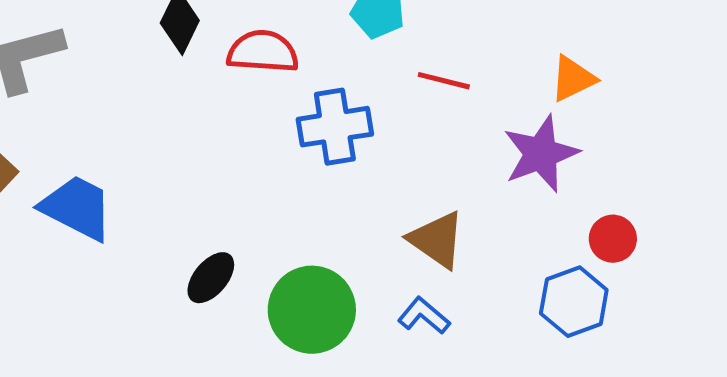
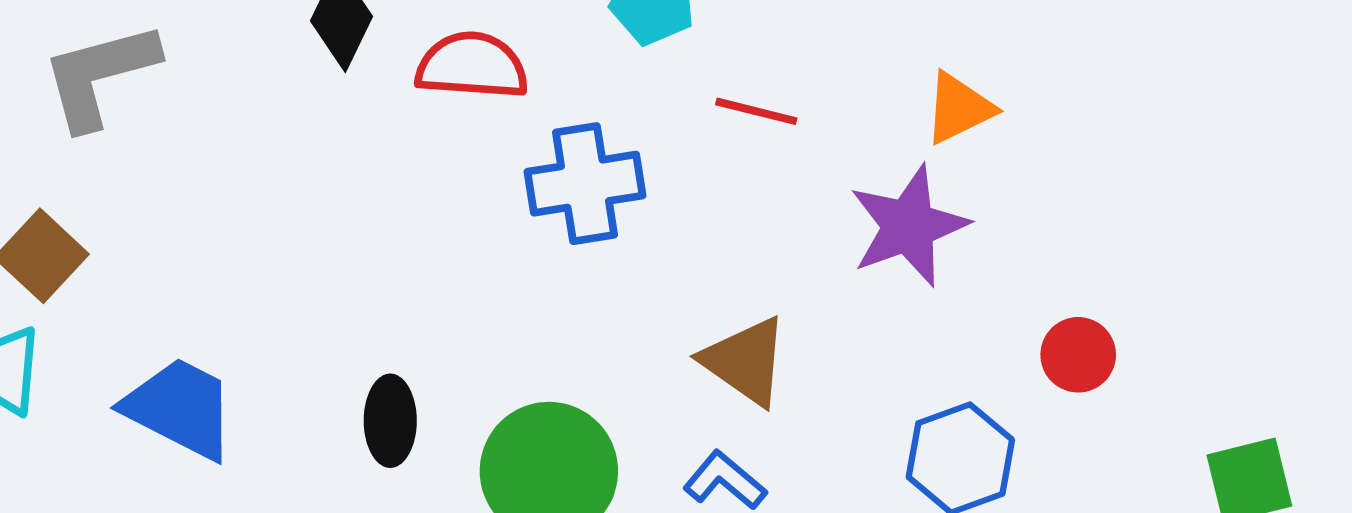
blue trapezoid: (77, 208) -> (180, 408), moved
red circle: (613, 239) -> (1078, 355), moved
black ellipse: (211, 278) -> (390, 421), turned -40

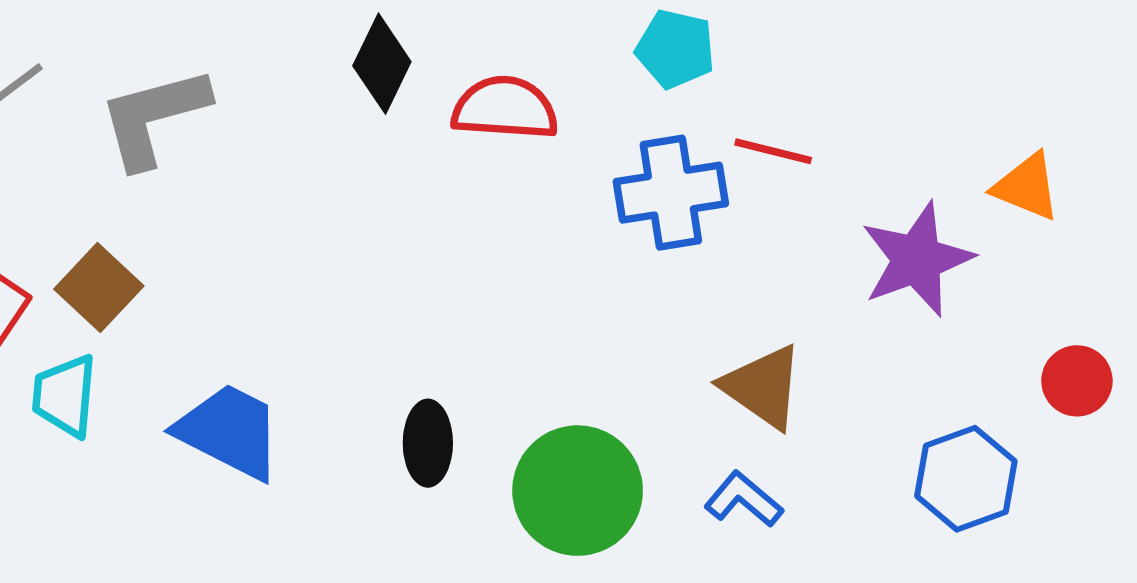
orange triangle: (959, 108) -> (1027, 187), moved, turned 48
blue cross: (585, 184) -> (671, 193), moved

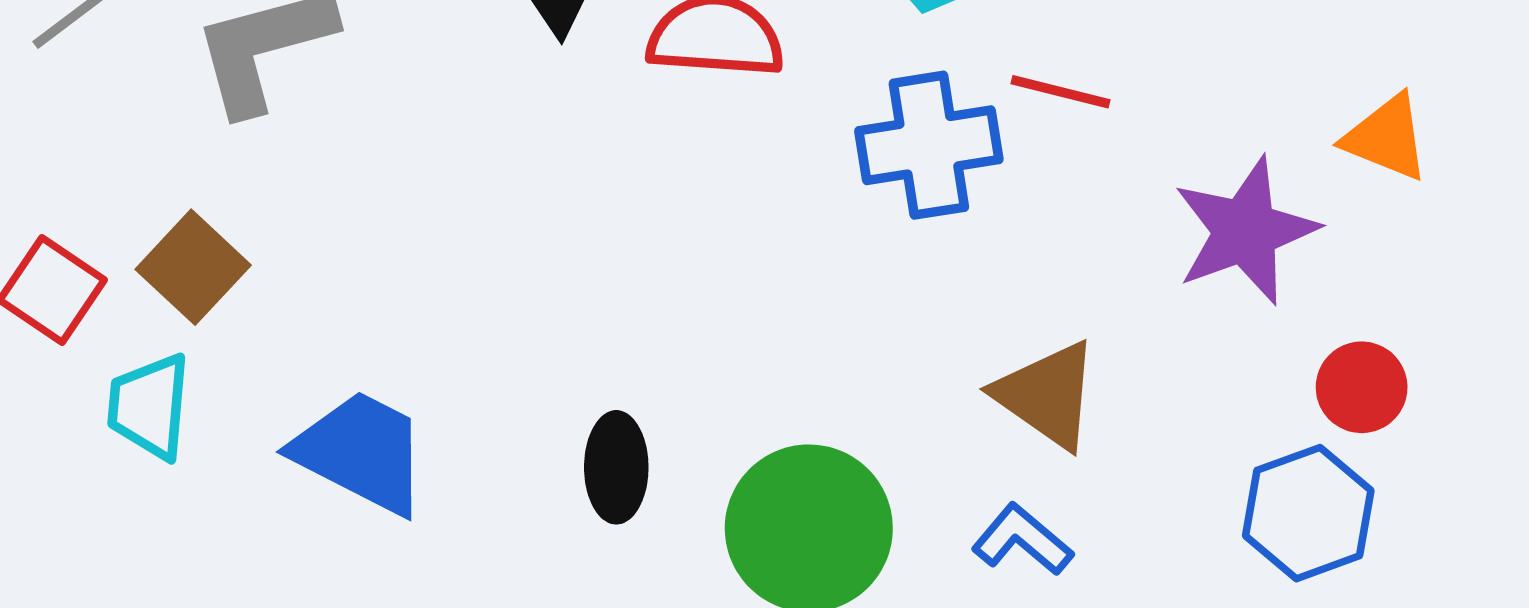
red circle: (1077, 381) -> (1362, 387), moved

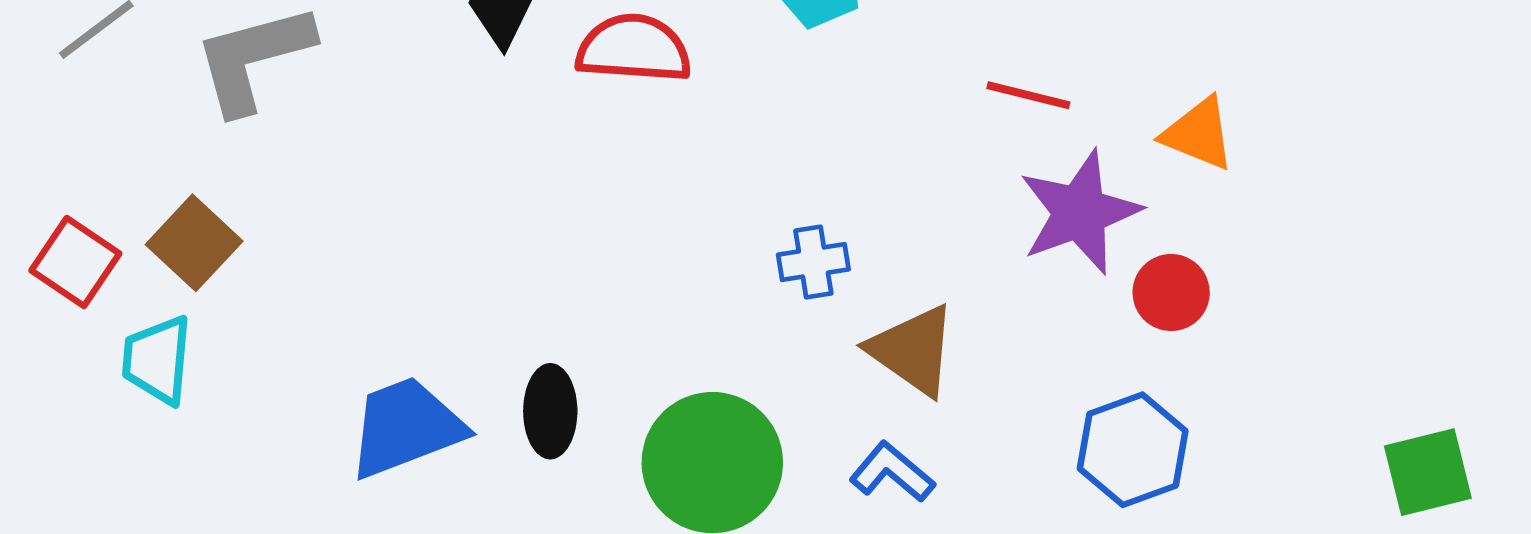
red line: (1060, 92) -> (1028, 95), moved
blue cross: (929, 145) -> (813, 262), moved, size x0.6
red circle: (1362, 387) -> (1171, 293), moved
blue trapezoid: (361, 452) -> (406, 427), moved, turned -48

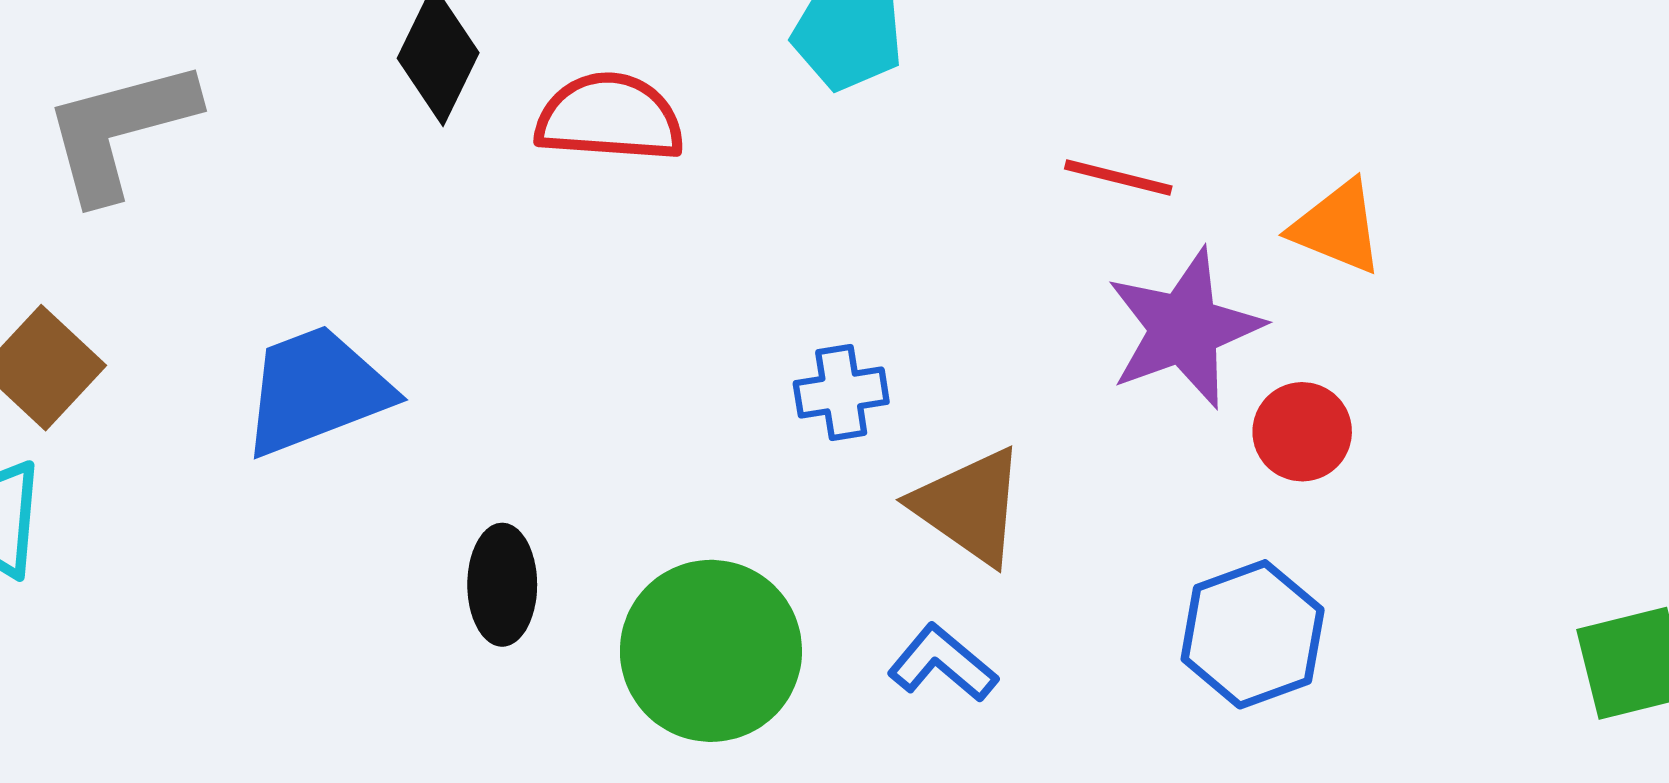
blue trapezoid: (406, 427) -> (316, 390), moved

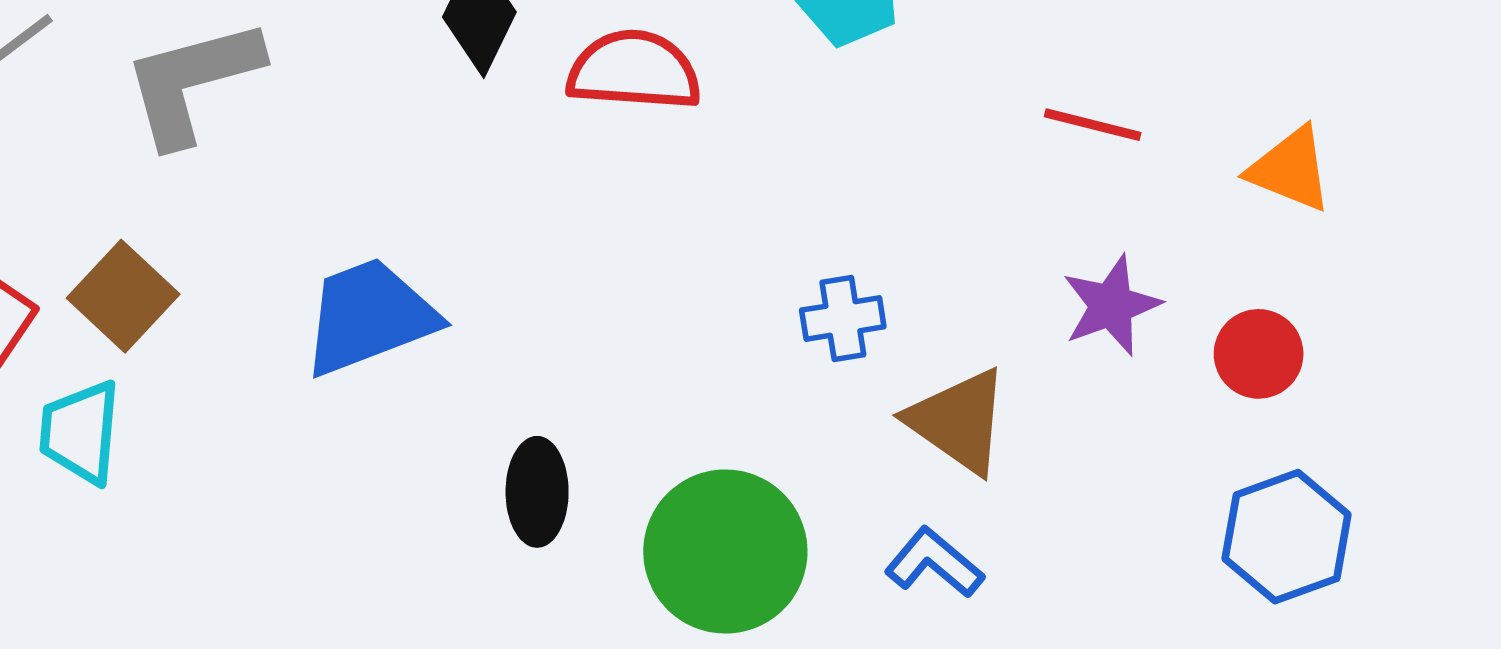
purple star: (1184, 328) -> (1111, 305), moved, size x0.7
blue hexagon: (1253, 634) -> (1287, 537), moved

